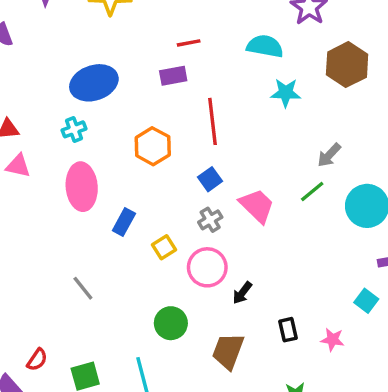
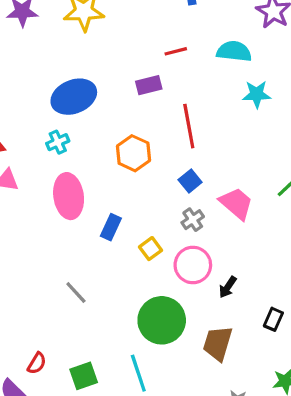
red line: (189, 43) -> (176, 51), moved
green circle: (171, 323) -> (162, 320), size x1.5
black rectangle: (288, 330) -> (273, 319), turned 40

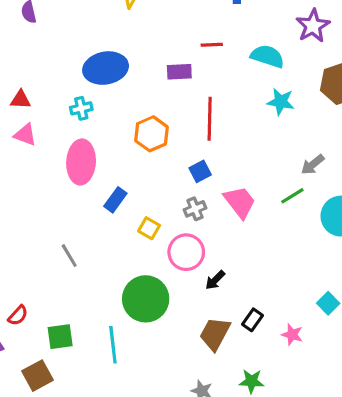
yellow square: (151, 249) -> (149, 228), turned -35
brown trapezoid: (218, 343) -> (215, 334), moved

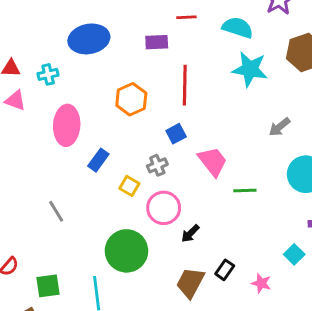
cyan star: (281, 102) -> (250, 69), size x1.4
cyan cross: (81, 108) -> (48, 74), moved
green line: (292, 196) -> (245, 190), moved, turned 30
gray cross: (195, 209) -> (157, 165), moved

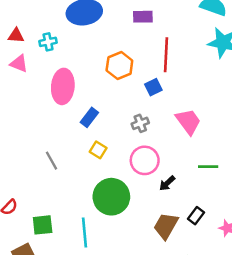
blue square: (176, 134) -> (153, 87), moved
yellow square: (129, 186) -> (98, 150), moved
green line: (245, 190) -> (208, 167), moved

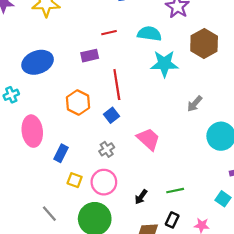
pink circle: (145, 160) -> (104, 182), moved
gray line: (51, 161) -> (49, 214), moved
green line: (208, 167) -> (175, 191), moved

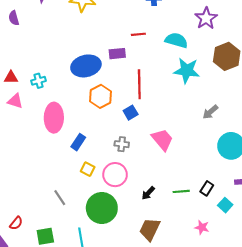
blue ellipse: (38, 62) -> (86, 66), moved
gray cross: (107, 149) -> (122, 144), turned 32
black rectangle: (172, 220) -> (207, 188), moved

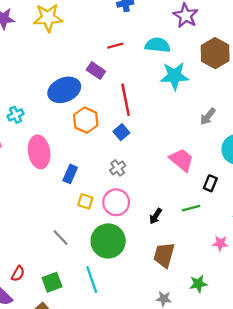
purple rectangle: (117, 54) -> (96, 71), turned 49
pink trapezoid: (162, 140) -> (181, 160), moved
gray cross: (122, 144) -> (118, 168), turned -32
black rectangle: (207, 188) -> (210, 183), moved

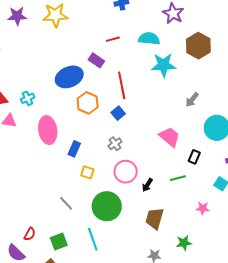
pink circle: (116, 202) -> (126, 172), moved

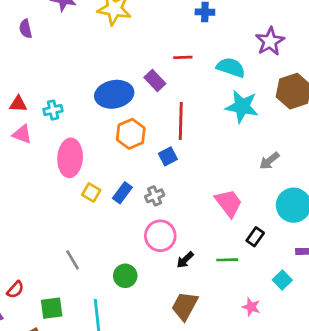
blue rectangle: (74, 149) -> (122, 193), moved
yellow square: (87, 172) -> (91, 192), moved
green circle: (107, 206) -> (125, 276), size x0.6

